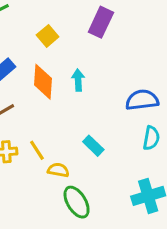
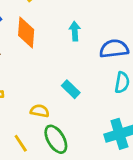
cyan arrow: (78, 80) -> (75, 31), moved
yellow line: (37, 150) -> (21, 143), moved

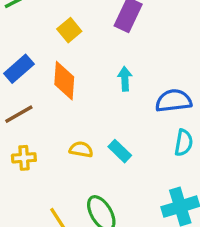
yellow semicircle: (40, 111) -> (81, 149), moved

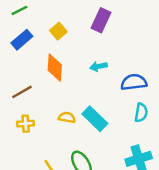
blue rectangle: (19, 69) -> (22, 40), moved
cyan arrow: (125, 79) -> (99, 66), turned -98
cyan rectangle: (120, 151) -> (95, 119), size x1.5

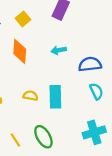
cyan semicircle: (141, 113) -> (96, 91), turned -35
cyan rectangle: (95, 119) -> (55, 97), turned 45

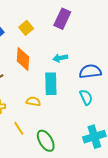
cyan semicircle: (96, 91) -> (86, 97), moved
cyan rectangle: (55, 97) -> (51, 84), moved
yellow line: (15, 140) -> (19, 128), moved

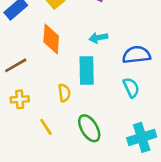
yellow semicircle: (33, 101) -> (64, 93), turned 72
green ellipse: (46, 141) -> (89, 128), moved

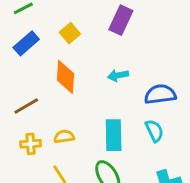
cyan rectangle: (87, 71) -> (114, 135), moved
yellow semicircle: (64, 93) -> (64, 137), moved, turned -90

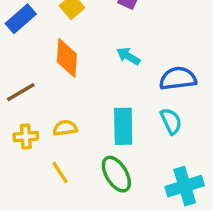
cyan arrow: (118, 75) -> (128, 56), turned 42

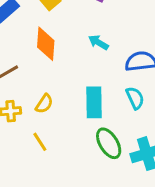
yellow semicircle: (65, 128) -> (44, 104), turned 132
green ellipse: (116, 174) -> (109, 143), moved

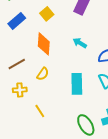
yellow semicircle: (44, 104) -> (43, 74), moved
green ellipse: (109, 143) -> (86, 125), moved

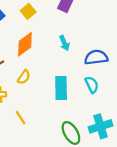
cyan arrow: (80, 43) -> (64, 43), turned -144
orange diamond: (44, 44) -> (25, 44), turned 50

